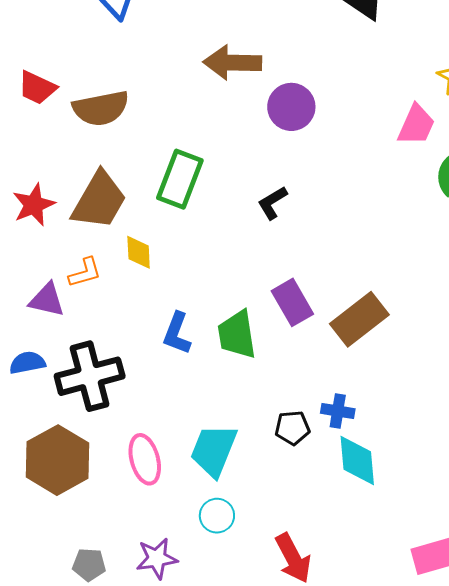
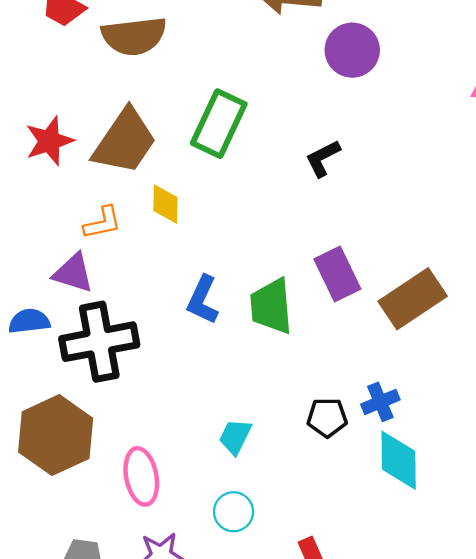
purple triangle: (47, 300) -> (73, 273), moved
blue cross: (338, 411) -> (380, 402), turned -36
cyan trapezoid: (214, 450) -> (235, 437), size x0.6
pink ellipse: (145, 459) -> (141, 476), moved

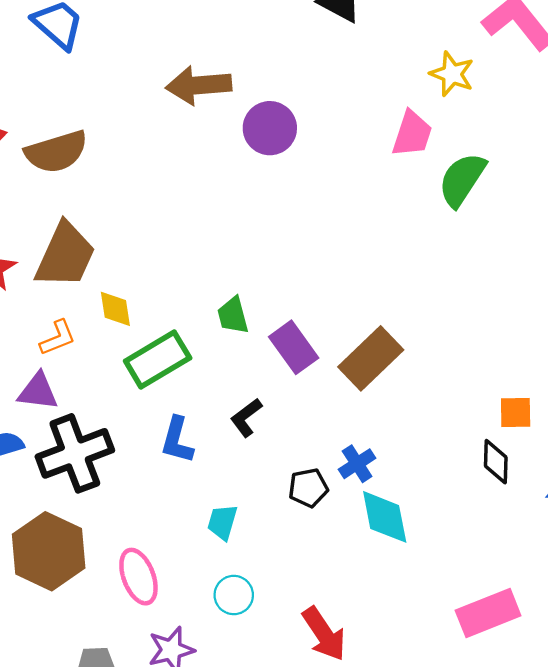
green rectangle: (219, 124) -> (158, 359), moved, turned 44
black L-shape: (323, 158) -> (246, 418), moved
blue L-shape: (203, 300) -> (177, 440), moved
green trapezoid: (271, 306) -> (233, 315), moved, size x0.7

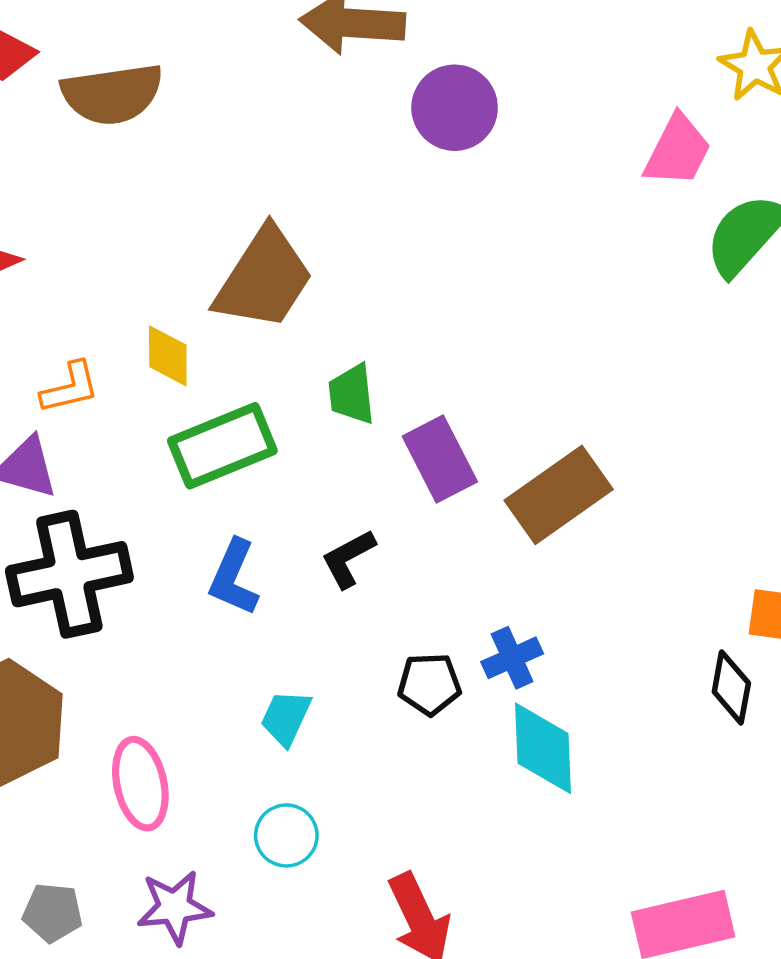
brown trapezoid: (65, 255) -> (264, 279), moved

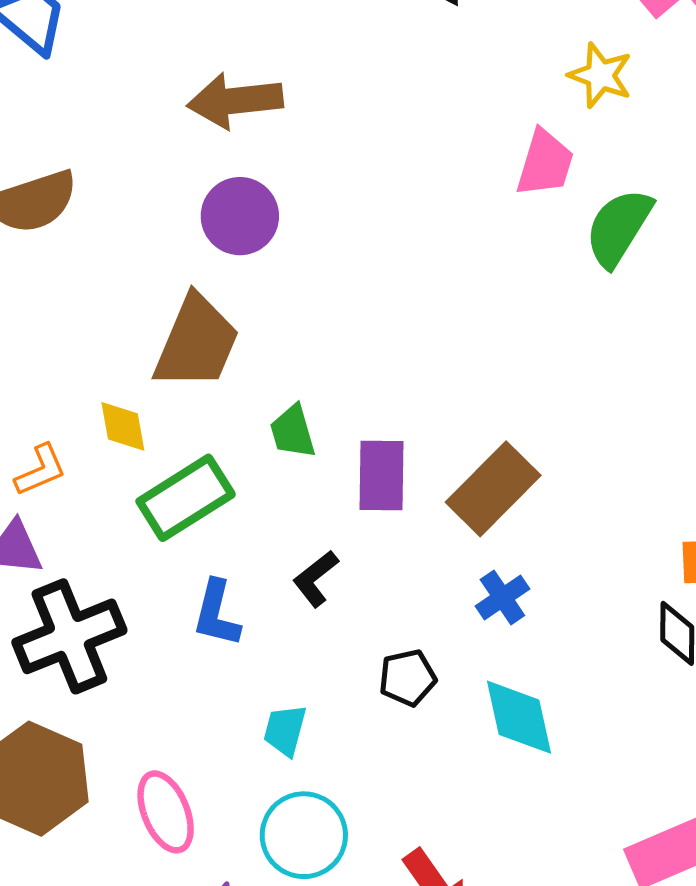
purple circle: (455, 108) -> (240, 216), moved
purple rectangle: (440, 459) -> (382, 476), turned 38
blue cross: (512, 658) -> (502, 598), moved
cyan circle: (286, 835) -> (304, 835), size x1.5

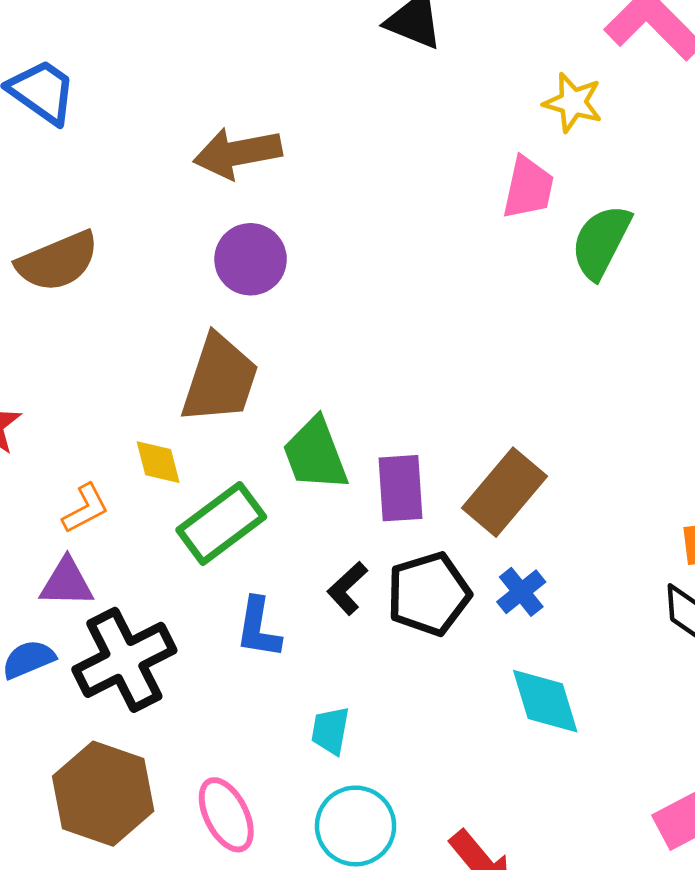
green trapezoid: (293, 432) -> (315, 454), size x1.5
black pentagon: (408, 678) -> (429, 594), moved, size x1.6

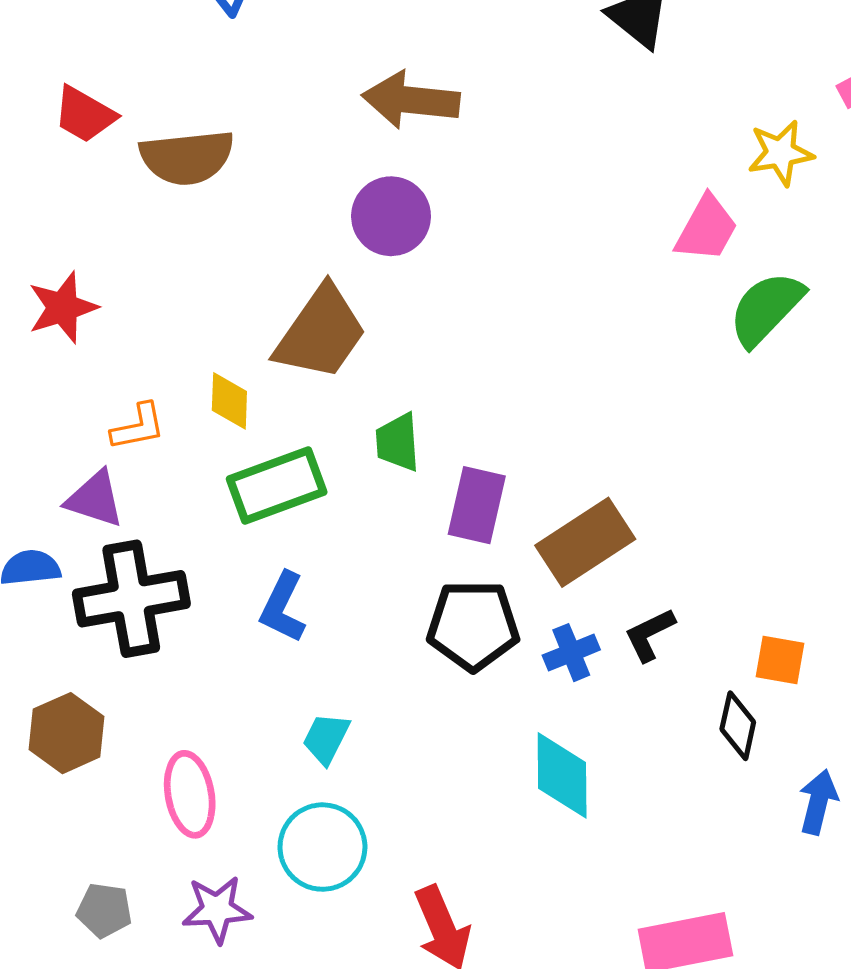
yellow star: (573, 103) -> (780, 153), turned 30
green trapezoid: (315, 454) -> (398, 442), size x0.7
black L-shape: (347, 588) -> (650, 635), moved
brown hexagon: (103, 794) -> (67, 733), size x0.7

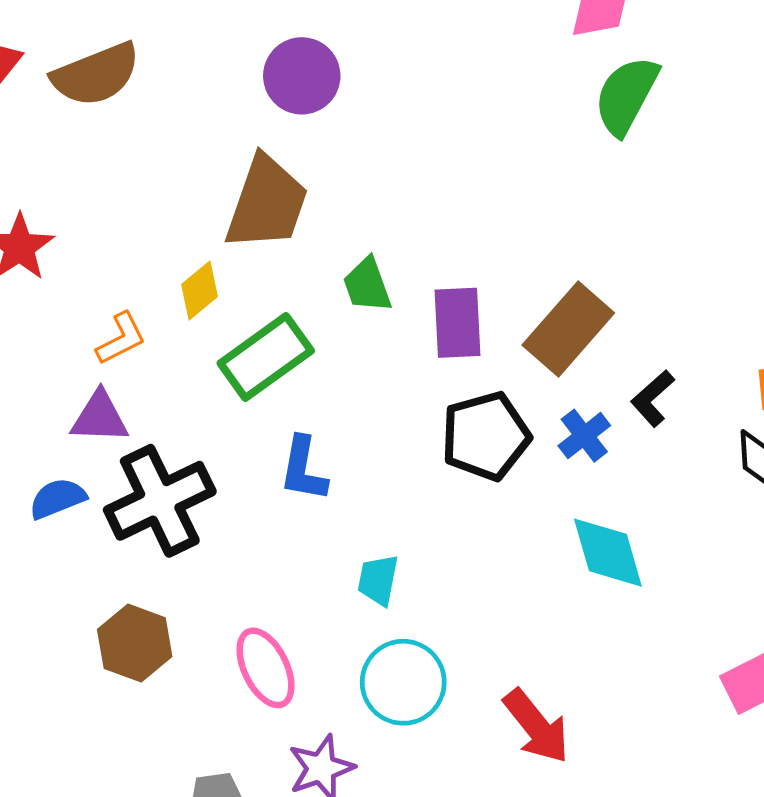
green semicircle: (766, 309) -> (626, 95), moved
yellow diamond: (229, 401) -> (199, 290), turned 64

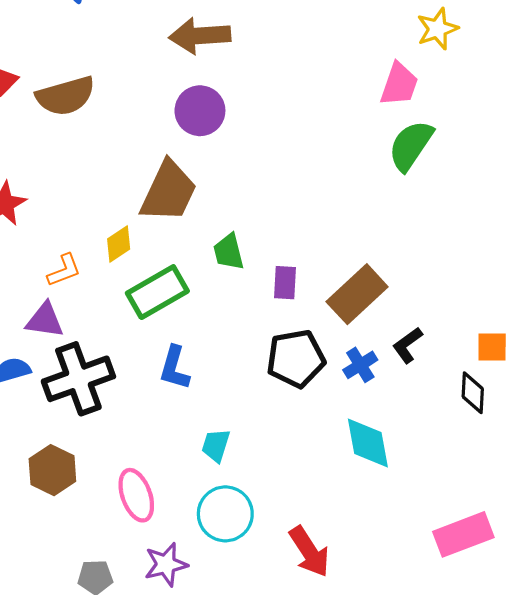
purple rectangle: (458, 323) -> (285, 283), size x0.7

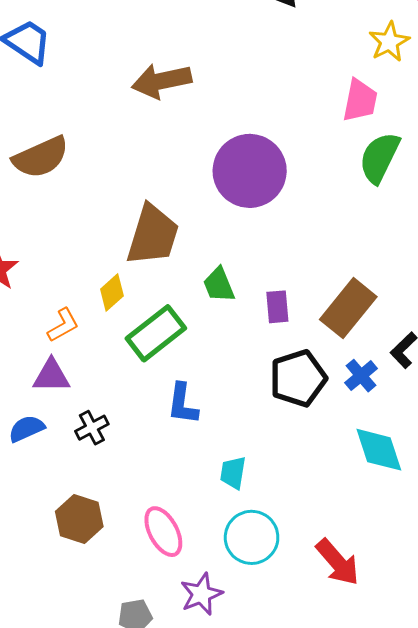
purple circle: (200, 111) -> (250, 171), moved, size x1.5
black cross: (78, 379) -> (92, 428), size x0.5

